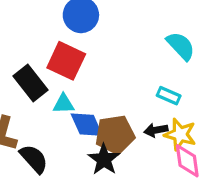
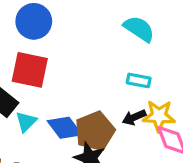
cyan triangle: (64, 104) -> (26, 122), moved, turned -30

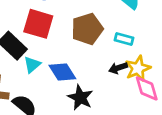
yellow star: (159, 116) -> (138, 68), turned -30
brown pentagon: (95, 131) -> (87, 29), moved

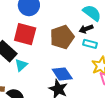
black arrow: (118, 68) -> (86, 29), moved
blue diamond: (62, 72) -> (62, 74), moved

